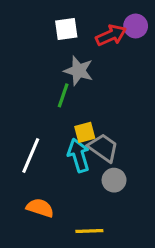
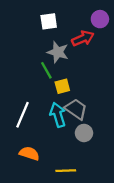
red arrow: (111, 35) -> (83, 38), moved
green line: (63, 95) -> (46, 70), turned -48
yellow square: (85, 132) -> (62, 86), moved

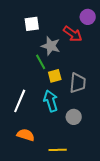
white square: (49, 21) -> (32, 24), moved
red arrow: (83, 38) -> (73, 34), turned 60
gray trapezoid: (76, 109) -> (78, 83), moved, turned 60

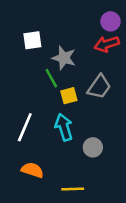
white square: (32, 24) -> (32, 40), moved
red arrow: (73, 34) -> (107, 44), moved, turned 126
gray trapezoid: (78, 83) -> (99, 87), moved, turned 30

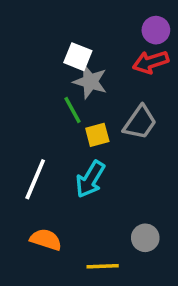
white square: (32, 40) -> (78, 57), moved, turned 30
cyan arrow: (64, 127) -> (90, 179), turned -132
gray circle: (93, 147) -> (145, 238), moved

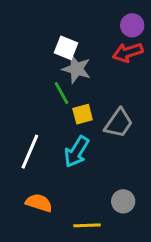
gray trapezoid: (140, 122) -> (119, 123), moved

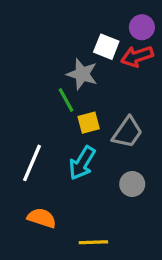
white square: (66, 48) -> (106, 47), moved
gray circle: (123, 201) -> (132, 184), moved

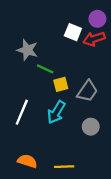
gray star: (82, 74) -> (27, 50), moved
green line: (66, 100) -> (45, 69), turned -36
orange semicircle: (42, 218) -> (27, 161), moved

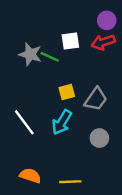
white square: (73, 32) -> (70, 41), moved, turned -30
green line: (45, 69) -> (50, 57), moved
white line: (22, 112) -> (24, 122), turned -60

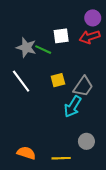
white line: (24, 122) -> (21, 81), moved
cyan arrow: (62, 122) -> (73, 107), moved
gray circle: (99, 138) -> (86, 141), moved

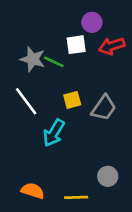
purple circle: (93, 18) -> (92, 22), moved
cyan arrow: (73, 107) -> (54, 133), moved

